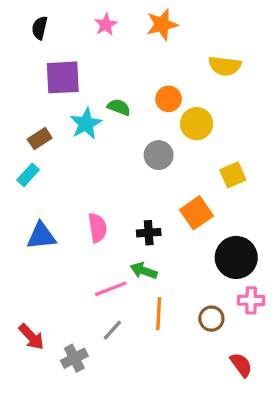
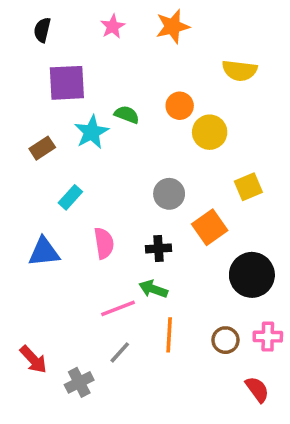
gray circle: (159, 155) -> (169, 194), moved
cyan rectangle: (28, 175) -> (70, 197), moved
pink cross: (251, 300) -> (268, 337), moved

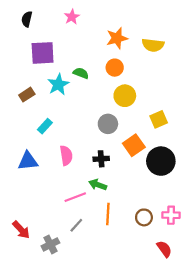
orange star: (173, 26) -> (117, 38), moved
yellow circle: (210, 132) -> (125, 96), moved
black circle: (252, 275) -> (161, 161), moved

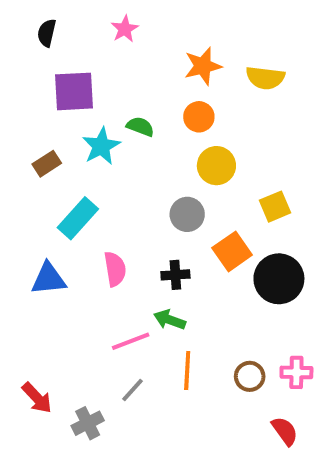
cyan rectangle: (45, 126) -> (78, 218), size x1.5

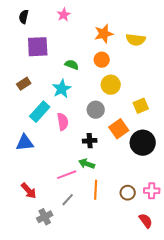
cyan star: (101, 146) -> (62, 89), moved
pink semicircle: (115, 269) -> (63, 122), moved
red arrow: (37, 398) -> (29, 191), moved

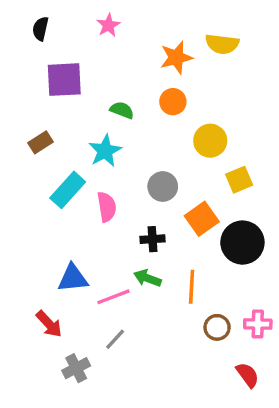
yellow semicircle: (136, 40) -> (222, 44), moved
yellow circle: (111, 85) -> (210, 141), moved
blue triangle: (25, 143) -> (73, 278), moved
orange line: (96, 190) -> (192, 287), moved

